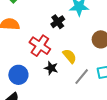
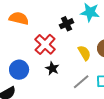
yellow semicircle: (70, 56) -> (84, 53), moved

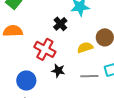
yellow semicircle: (84, 53) -> (85, 47), turned -63
gray line: (81, 82) -> (89, 76), turned 54

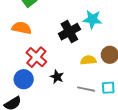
black cross: (60, 24) -> (69, 32), size x1.5
red cross: (45, 49) -> (36, 57), moved

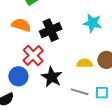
black cross: (69, 32) -> (51, 30), moved
black star: (57, 77) -> (52, 77), size x1.5

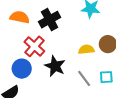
gray line: (80, 92) -> (84, 78), turned 42

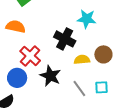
black cross: (50, 20) -> (65, 39), moved, turned -35

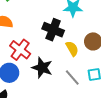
yellow semicircle: (82, 60) -> (72, 49), turned 70

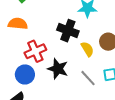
red cross: (20, 50) -> (35, 51), turned 30

